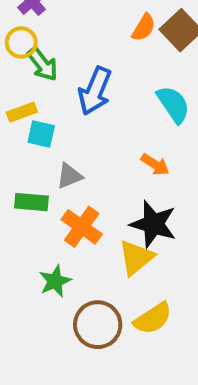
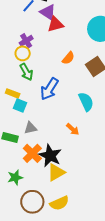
orange semicircle: (144, 28) -> (68, 58), moved
yellow circle: (21, 42) -> (23, 53), moved
yellow rectangle: (22, 112) -> (13, 93), turned 32
black star: (153, 224) -> (50, 156), moved

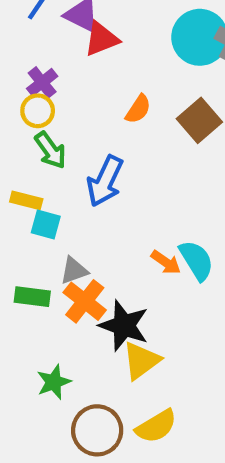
cyan semicircle: (86, 102) -> (196, 260), moved
orange cross: (32, 153) -> (85, 301), moved

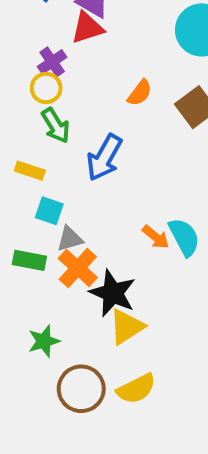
red triangle: (101, 39) -> (87, 28), moved
cyan square: (46, 225) -> (49, 211), moved

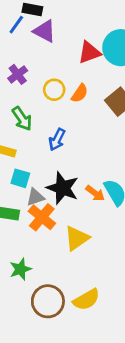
red triangle: (87, 28) -> (89, 52), moved
yellow circle: (46, 88) -> (54, 90), moved
blue arrow: (104, 158) -> (57, 140), size x0.7
black star: (113, 293) -> (63, 188), moved
yellow triangle: (127, 327) -> (77, 238), moved

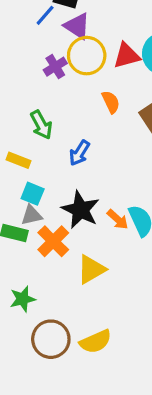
purple cross: (18, 74) -> (55, 67), moved
yellow circle: (54, 90) -> (87, 56), moved, size x1.5
orange semicircle: (80, 93) -> (111, 102), turned -66
gray triangle: (35, 197) -> (32, 215), moved

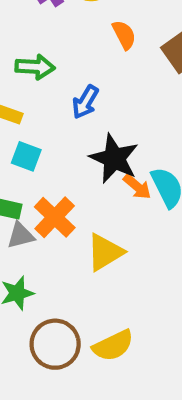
green arrow: (41, 125) -> (35, 67), turned -56
black star: (81, 210) -> (114, 159), moved
gray triangle: (32, 215) -> (21, 235), moved

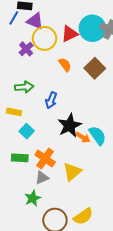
cyan square: (26, 156) -> (27, 131), turned 32
black star: (114, 159) -> (70, 126), turned 30
gray triangle: (21, 235) -> (42, 178), moved

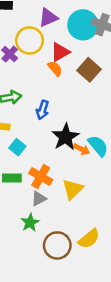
purple triangle: (35, 21) -> (48, 17), moved, turned -42
red triangle: (70, 34) -> (60, 52), moved

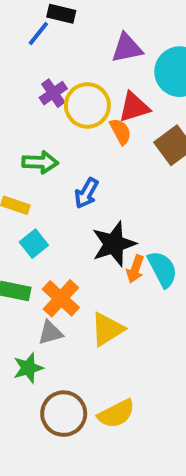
yellow circle: (30, 40) -> (87, 105), moved
orange arrow: (82, 149) -> (135, 269), turned 70

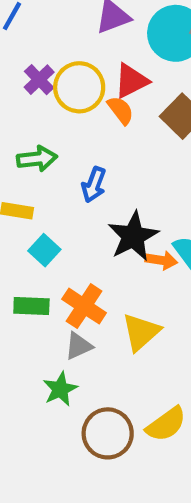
orange arrow: (135, 269) -> (161, 260), turned -92

